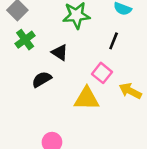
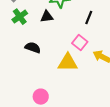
black triangle: (60, 52) -> (47, 17), moved, turned -40
black semicircle: (42, 79) -> (33, 48), turned 49

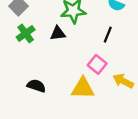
black semicircle: (33, 48) -> (36, 86), moved

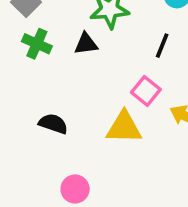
green cross: (26, 33) -> (37, 44), turned -30

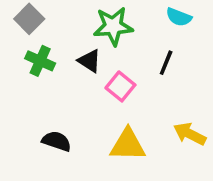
black triangle: (86, 44) -> (89, 61), turned 40
pink square: (146, 91) -> (120, 86), moved

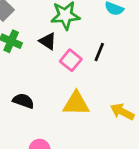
black line: (166, 63) -> (99, 52), moved
yellow arrow: (190, 134) -> (122, 112), moved

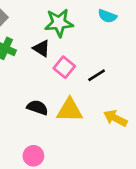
black line: (99, 52) -> (97, 75), moved, turned 36
black semicircle: (23, 101) -> (37, 107), moved

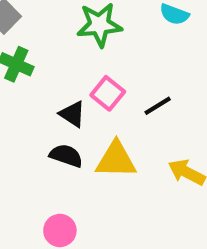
black triangle: (41, 48) -> (72, 114), moved

